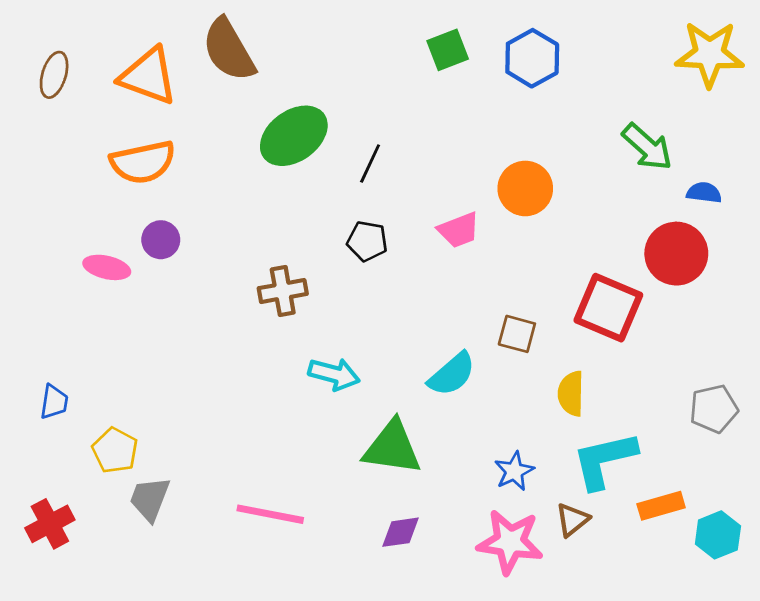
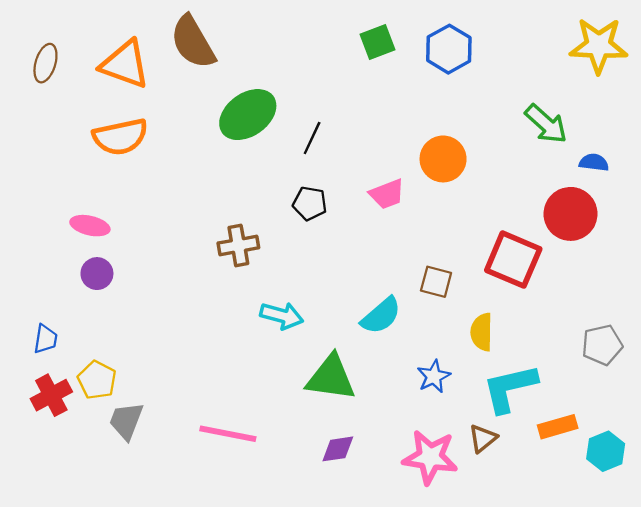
purple circle: (161, 240) -> (97, 274), moved
blue star: (514, 471) -> (434, 376), moved
red cross: (50, 524) -> (51, 395), moved

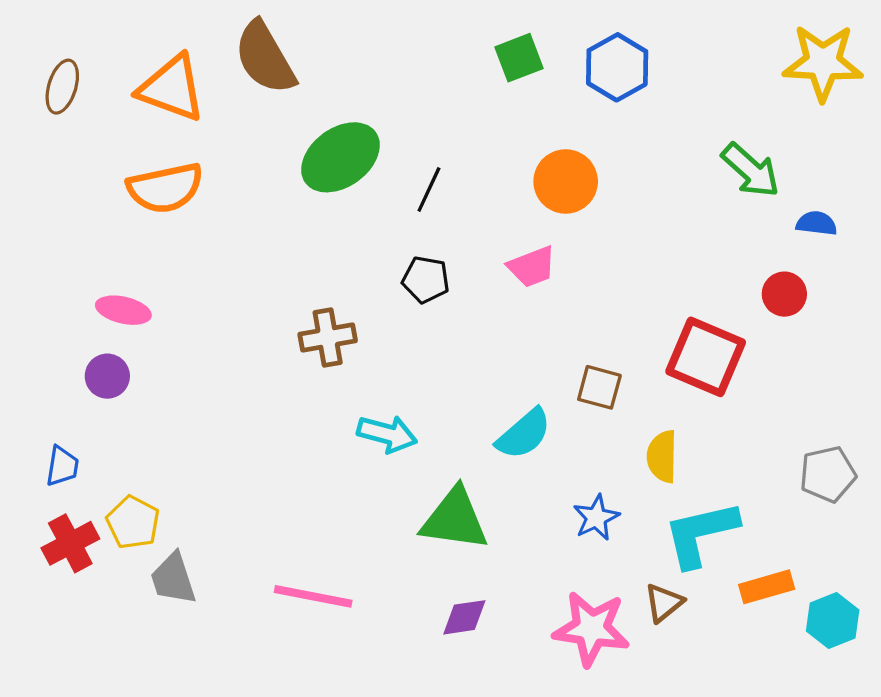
orange circle: (443, 159) -> (566, 181), moved
red circle: (571, 214) -> (784, 294), size x0.6
purple circle: (97, 274) -> (107, 376), moved
gray trapezoid: (126, 421) -> (173, 579), turned -39

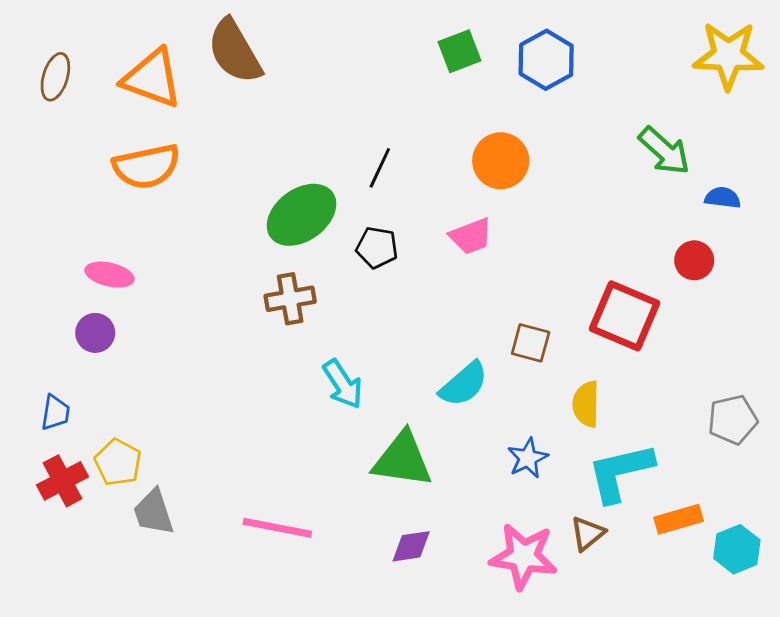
green ellipse: (340, 157) -> (302, 215), moved
cyan arrow: (387, 434) -> (343, 384), turned 42

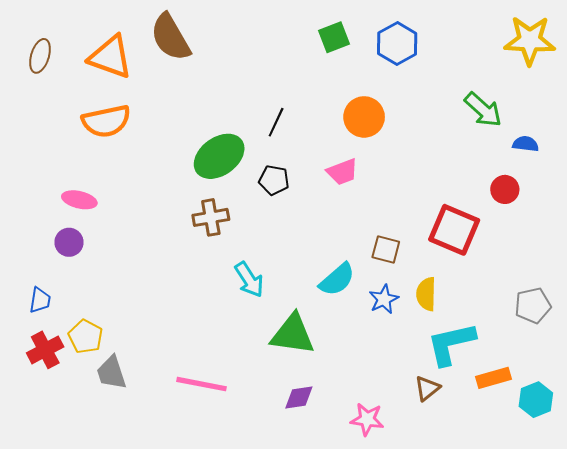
blue star: (528, 458) -> (384, 299), moved
pink star: (523, 556) -> (367, 419), moved, size x0.7

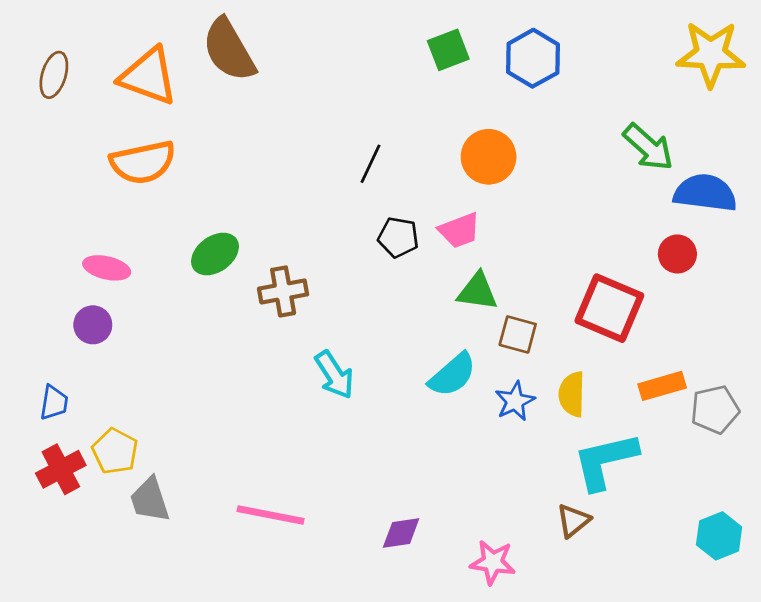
blue semicircle: (526, 144) -> (705, 193), size x1.8
green ellipse: (219, 156) -> (215, 254), moved, size x0.7
black pentagon: (274, 180) -> (398, 237), moved
green triangle: (293, 334) -> (477, 291), moved, size x0.7
orange rectangle: (493, 378) -> (662, 386), moved

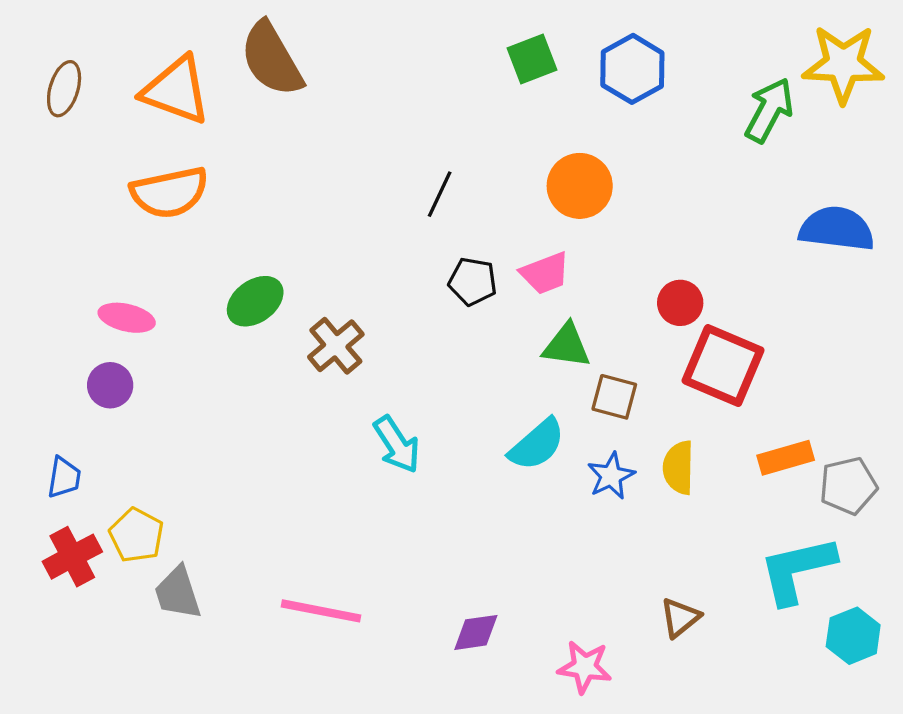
green arrow: (648, 147) -> (769, 110), moved, turned -104
red circle: (677, 254) -> (680, 303), moved
brown cross: (283, 291) -> (336, 346), turned -30
cyan L-shape: (605, 461) -> (797, 570), moved

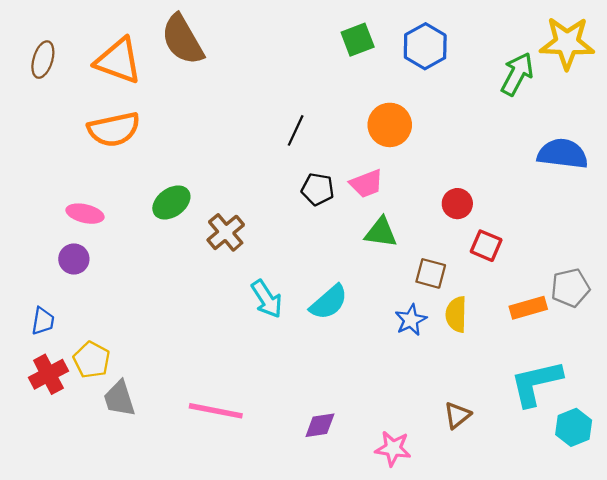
red square: (723, 365) -> (486, 246), size x0.6
brown square: (614, 397) -> (431, 273), moved
cyan semicircle: (537, 445) -> (329, 302), moved
gray pentagon: (848, 486) -> (570, 288), moved

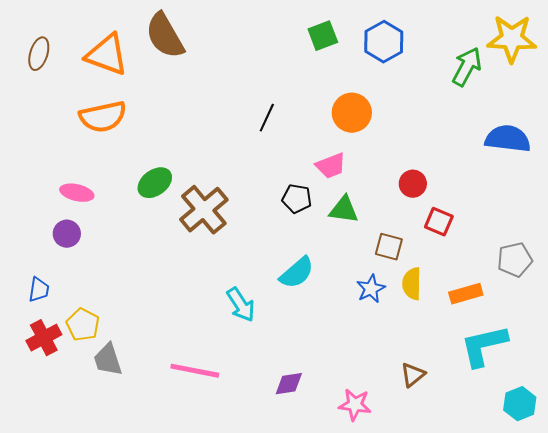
black pentagon: (318, 189) -> (297, 199), moved
brown cross: (226, 232) -> (204, 210), size x1.4
cyan arrow: (267, 299) -> (241, 305), moved
orange rectangle: (528, 308) -> (466, 294), moved
cyan hexagon: (574, 427) -> (520, 404), moved

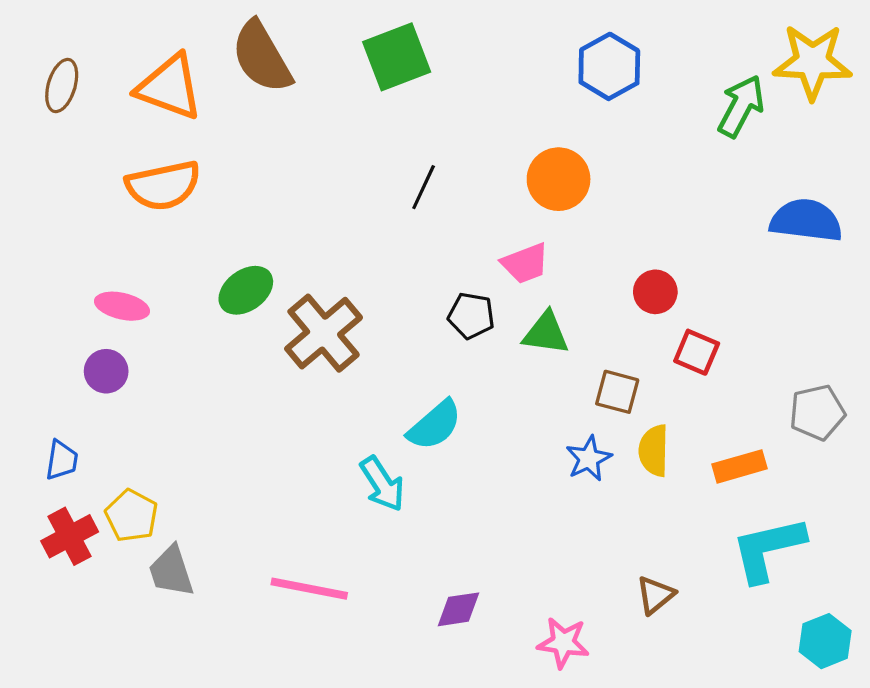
green square: (323, 36) -> (397, 57), moved, size x1.4
cyan semicircle: (297, 273) -> (435, 425), moved

